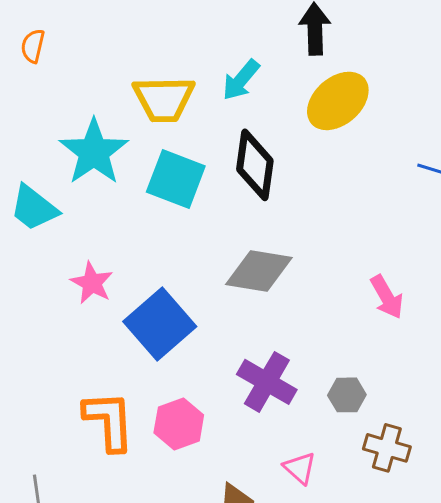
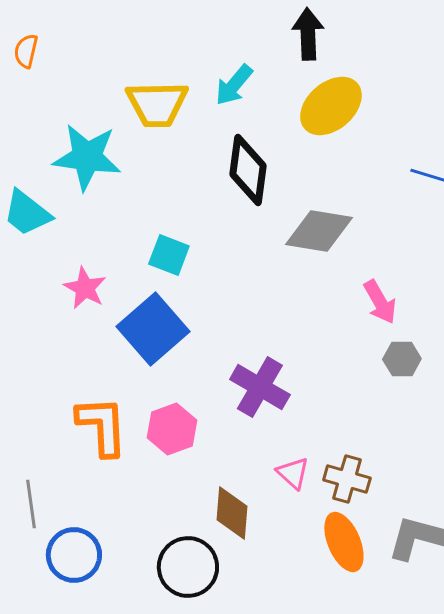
cyan star: (94, 152) -> (87, 157), turned -30
cyan square: (176, 179) -> (169, 255), moved, size x0.7
gray diamond: (259, 271) -> (319, 231), moved
gray hexagon: (347, 395) -> (402, 359), moved
brown cross: (387, 448) -> (347, 479), moved

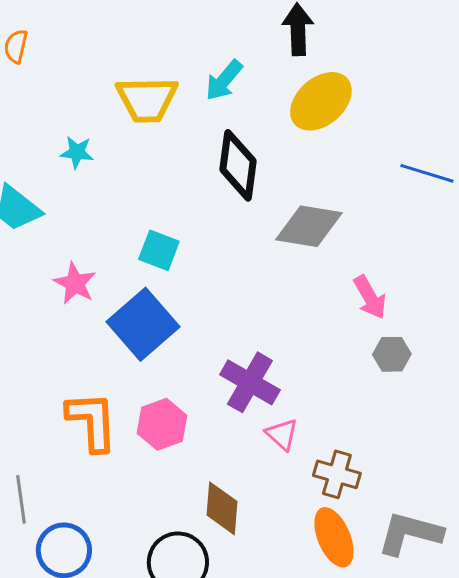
cyan star: (87, 157) -> (77, 152), size x0.5
pink triangle: (293, 473) -> (282, 434), moved

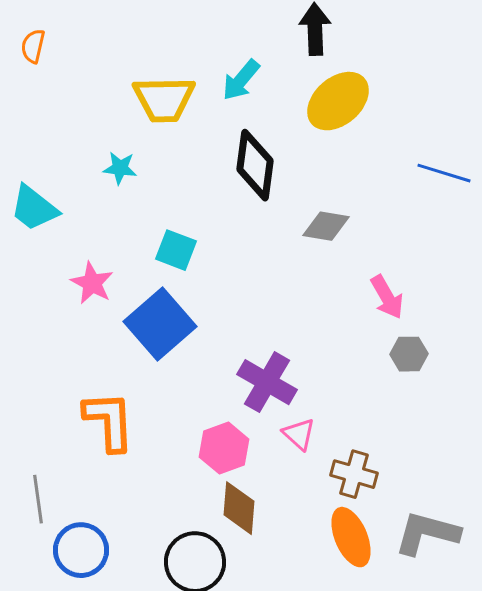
cyan star: (77, 152) -> (120, 168), moved
gray diamond: (309, 226) -> (326, 226), size x0.7
pink hexagon: (162, 424) -> (224, 448), moved

